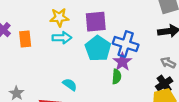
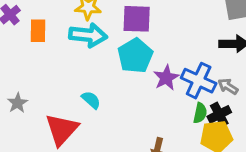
cyan arrow: (62, 38) -> (88, 35), size x1.4
blue cross: (126, 44) -> (199, 81), moved
green semicircle: (117, 77) -> (200, 113), moved

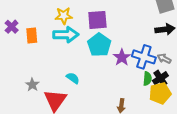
gray star: (17, 103) -> (32, 85), moved

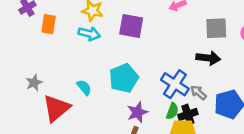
cyan arrow: (66, 35) -> (89, 34), size x0.7
cyan pentagon: (99, 45) -> (124, 78), moved
purple star: (122, 57) -> (137, 112), moved

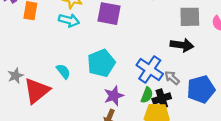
gray star: (34, 83) -> (15, 76), moved

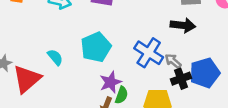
green semicircle: (147, 95) -> (122, 95), moved
black cross: (162, 99) -> (181, 79), moved

